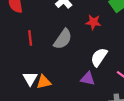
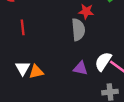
gray semicircle: (63, 39) -> (78, 30), moved, turned -40
white semicircle: (99, 57) -> (103, 61), moved

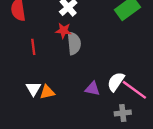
red star: (86, 11) -> (64, 31), moved
gray semicircle: (78, 30) -> (74, 43), moved

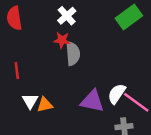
red line: (33, 47) -> (17, 71), moved
purple triangle: (93, 89) -> (92, 101), size x1.5

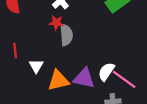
white triangle: (30, 101) -> (36, 66), moved
orange triangle: (45, 105) -> (58, 80), moved, size x1.5

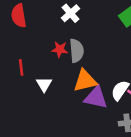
red star: (56, 23) -> (60, 49), moved
orange triangle: (58, 80) -> (85, 81), moved

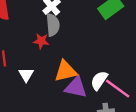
gray semicircle: (77, 51) -> (53, 25), moved

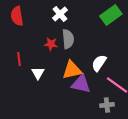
gray semicircle: (53, 25) -> (68, 39), moved
white semicircle: (99, 80) -> (99, 63), moved

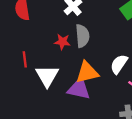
white triangle: (38, 73) -> (47, 76), size x1.5
purple triangle: (81, 84) -> (79, 89), moved

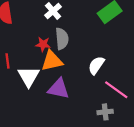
orange triangle: (87, 72) -> (52, 61), moved

